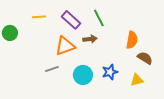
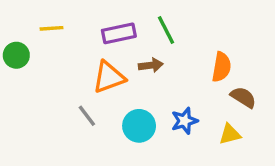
yellow line: (39, 17) -> (52, 28), moved
purple rectangle: (71, 20) -> (119, 33), turned -54
gray line: (52, 69) -> (87, 116), turned 72

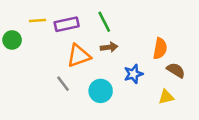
green line: (166, 30) -> (104, 22), moved
purple rectangle: (119, 33) -> (67, 24), moved
blue star: (184, 121) -> (133, 74), moved

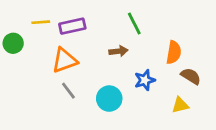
green line: (104, 22) -> (134, 24), moved
orange triangle: (79, 56) -> (64, 60), moved

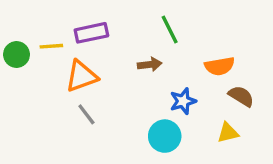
yellow line: (41, 22) -> (51, 46), moved
orange semicircle: (174, 52) -> (220, 66), turned 70
cyan circle: (109, 99) -> (165, 136), moved

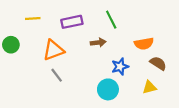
purple rectangle: (91, 33) -> (72, 22), moved
yellow line: (51, 46) -> (33, 19), moved
green circle: (17, 54) -> (11, 45), moved

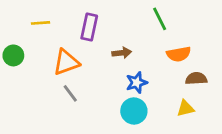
green line: (111, 20) -> (160, 19), moved
purple rectangle: (72, 22) -> (89, 27), turned -66
brown semicircle: (158, 63) -> (196, 78), turned -35
blue star: (120, 67) -> (137, 83), moved

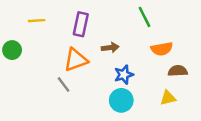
orange triangle: (66, 62) -> (76, 60), moved

